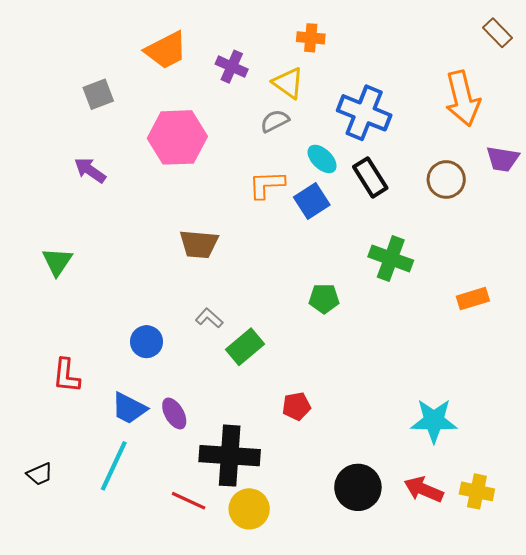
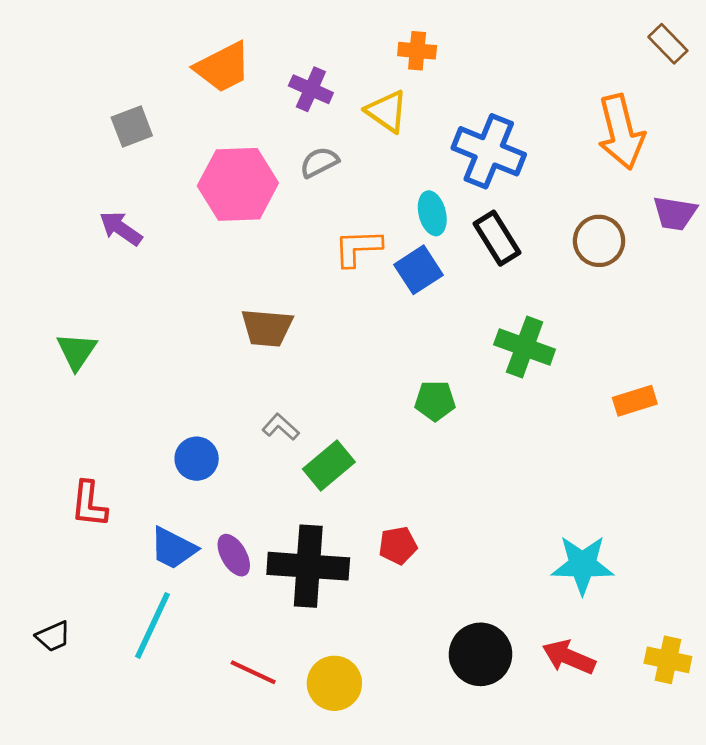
gray semicircle: (275, 121) -> (319, 162), moved
cyan ellipse: (322, 159) -> (432, 213), turned 32
black cross: (230, 456) -> (308, 566), moved
yellow cross: (477, 491) -> (668, 660), moved

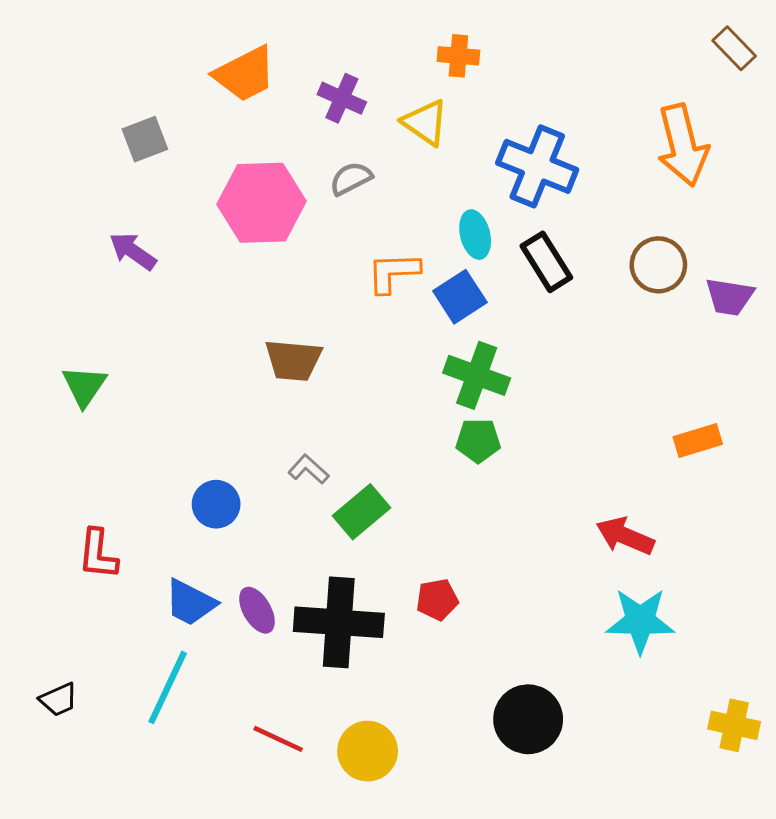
purple trapezoid: (675, 213) -> (730, 297), moved
green cross: (525, 347) -> (477, 375), moved
red arrow: (569, 657) -> (625, 536), moved

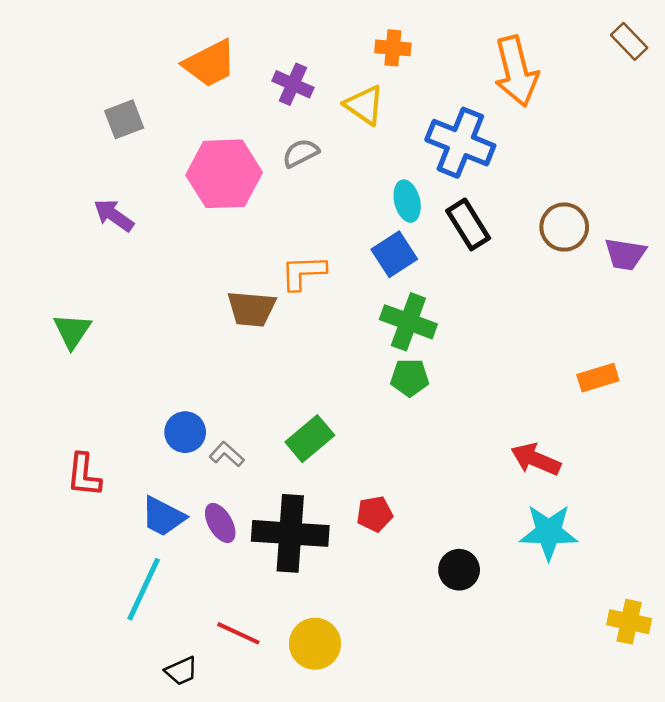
orange arrow: (683, 145) -> (516, 71), moved
orange L-shape: (393, 272) -> (303, 272), moved
gray L-shape: (308, 469) -> (227, 454), moved
black trapezoid: (59, 700) -> (181, 671), moved
black circle: (528, 719) -> (459, 570), moved, size x0.7

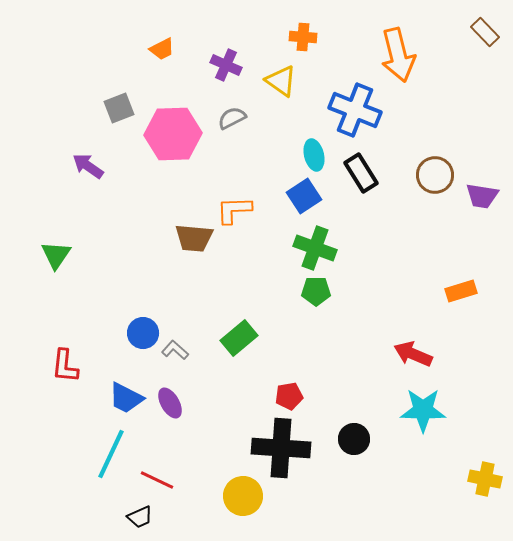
orange trapezoid: (210, 63) -> (162, 49), size x0.6
gray square: (124, 119) -> (119, 108), moved
black cross: (290, 533) -> (281, 448), moved
red line: (238, 633) -> (157, 480), moved

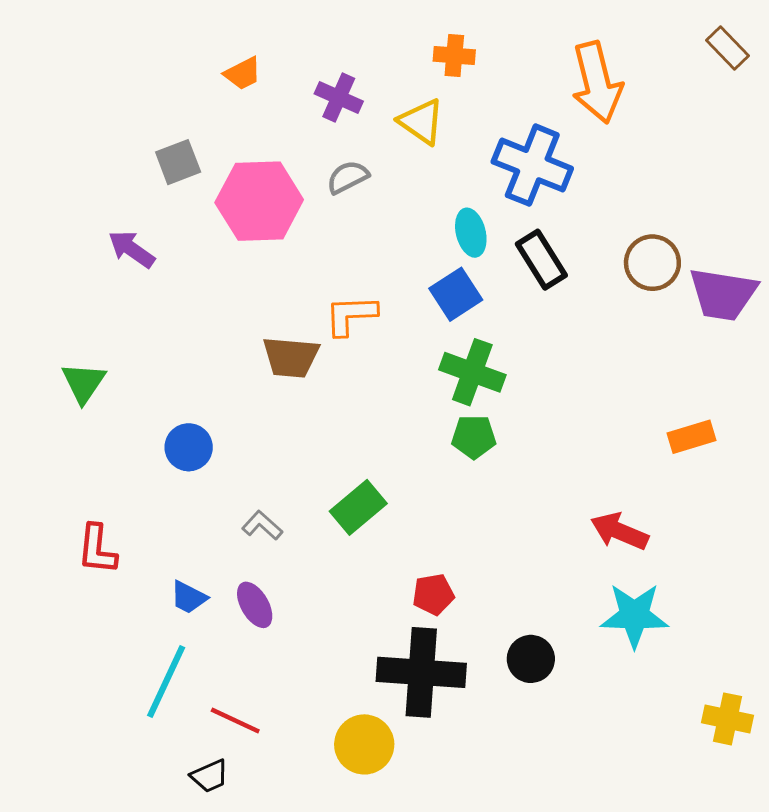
purple trapezoid: (482, 196) -> (723, 294), size x1.4
blue circle: (143, 333) -> (189, 447), moved
blue trapezoid: (126, 398) -> (189, 597), size x0.7

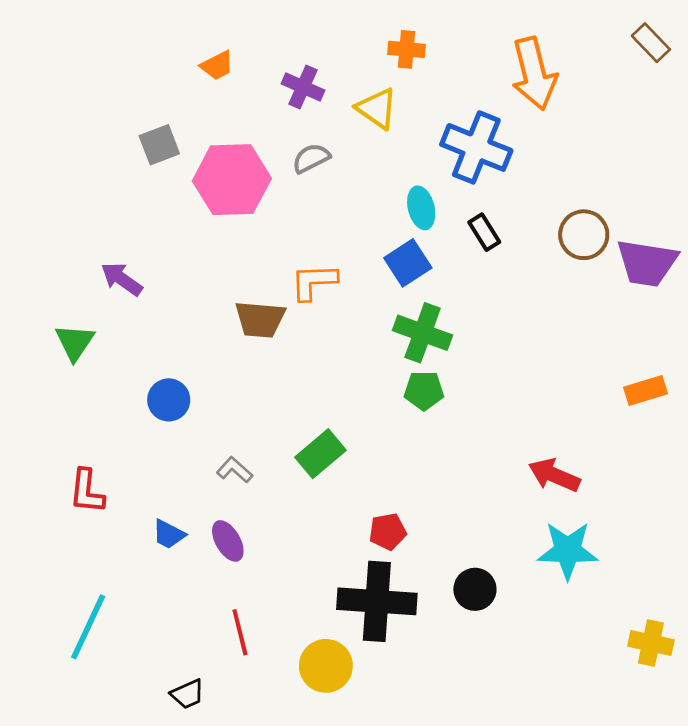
purple arrow: (132, 249) -> (122, 279), moved
black rectangle: (541, 260) -> (484, 232), size x0.7
orange rectangle: (691, 437) -> (646, 391), moved
cyan line: (166, 681) -> (88, 627), moved
red line: (235, 720) -> (240, 632), moved, turned 51

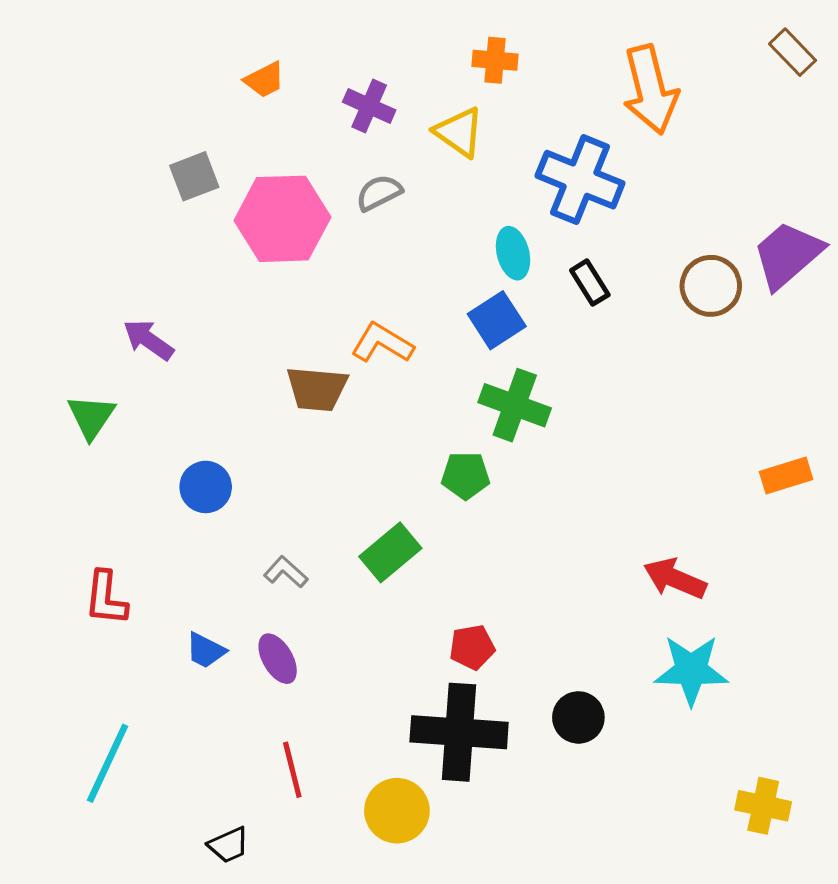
purple trapezoid: (647, 263) -> (788, 255), moved, turned 130
orange L-shape: (314, 282) -> (382, 343), turned 33
green pentagon: (424, 391) -> (466, 476), moved
yellow cross: (651, 643) -> (763, 806), moved

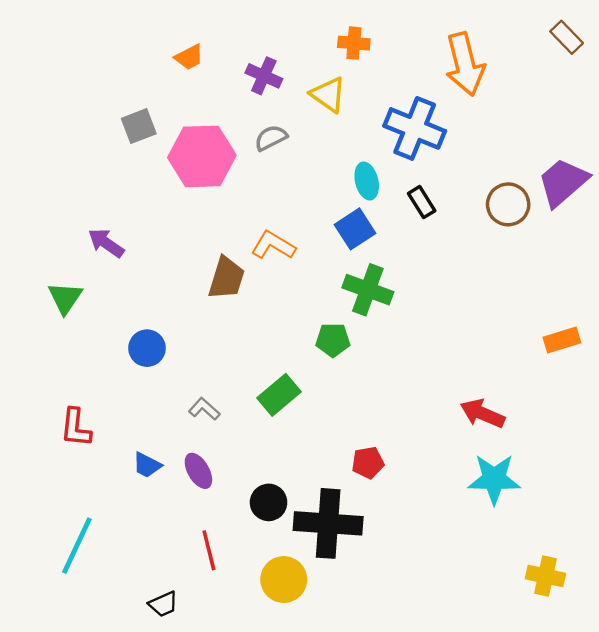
brown trapezoid: (317, 389) -> (226, 278), turned -78
red pentagon: (472, 647) -> (368, 463), moved
black circle: (578, 717) -> (269, 502), moved

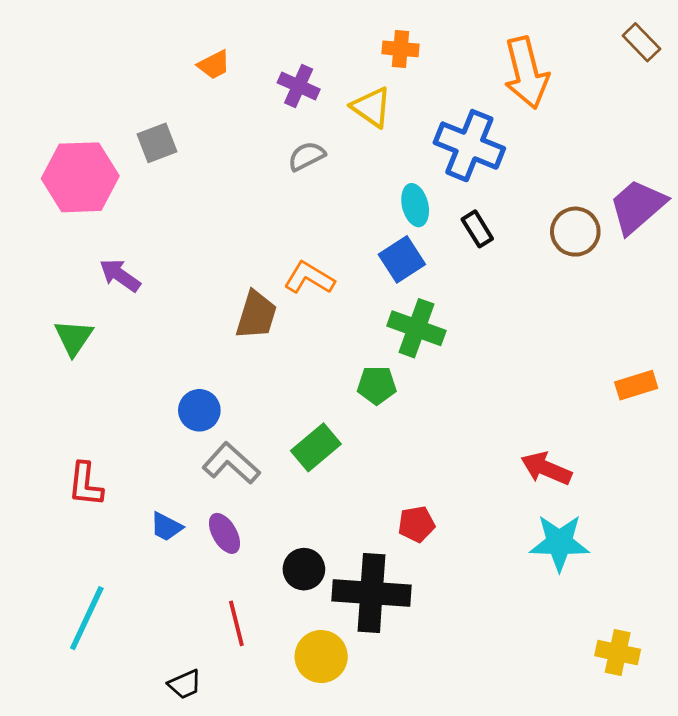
pink hexagon: (202, 156) -> (80, 177), moved
blue circle: (147, 348) -> (199, 410), moved
gray L-shape: (204, 409) -> (231, 463), size x1.6

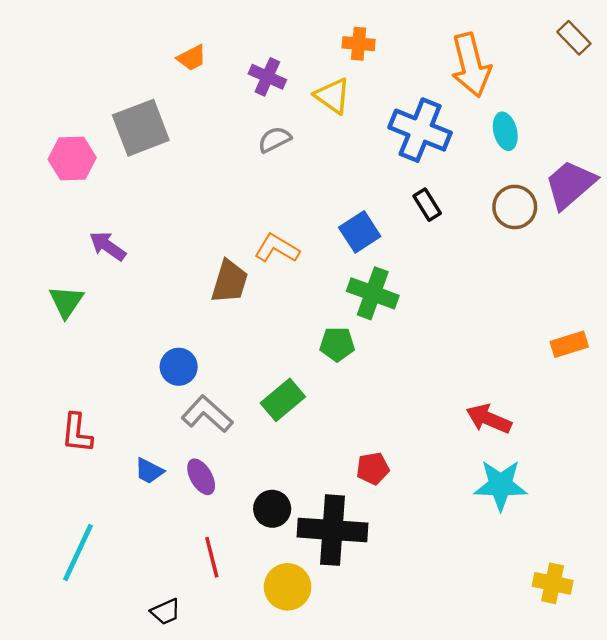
gray square: (157, 143) -> (141, 128), size x1.6
pink hexagon: (80, 177) -> (72, 158), size x0.7
cyan ellipse: (415, 205) -> (505, 131), moved

